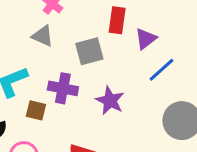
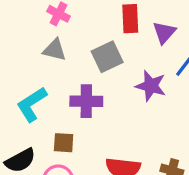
purple star: (110, 101) -> (151, 86), moved
brown square: (36, 110) -> (64, 143), moved

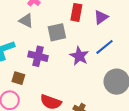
purple triangle: (164, 33) -> (101, 17), moved

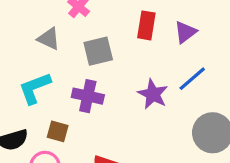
gray triangle: (26, 21) -> (49, 39), moved
gray square: (57, 32) -> (98, 51), moved

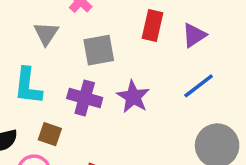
gray triangle: (49, 39) -> (46, 34), turned 35
cyan L-shape: (35, 88) -> (28, 86), turned -66
purple star: (153, 94) -> (133, 97), moved

